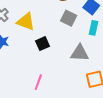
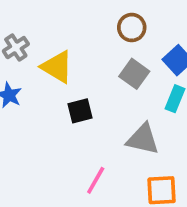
pink line: (38, 82) -> (96, 180), moved

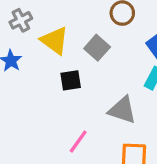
gray square: (134, 74) -> (97, 48), moved

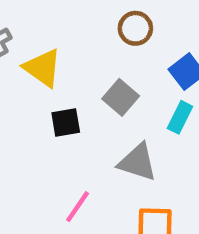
gray square: (97, 48) -> (121, 97), moved

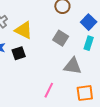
black square: (66, 122) -> (19, 53), moved

